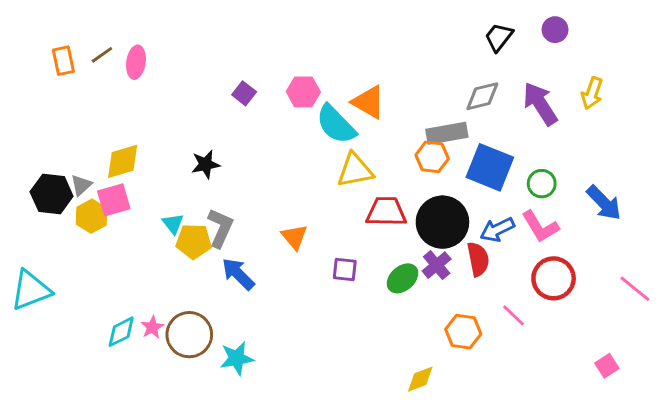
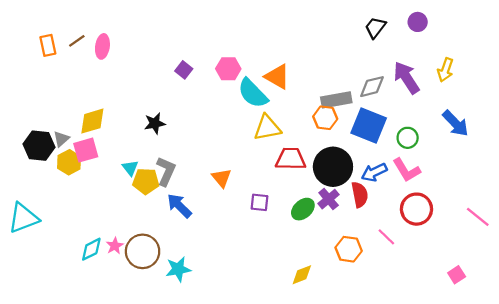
gray diamond: (482, 96) -> (372, 87), moved
blue arrow: (604, 203) -> (455, 123), moved
yellow diamond: (420, 379) -> (302, 275), moved

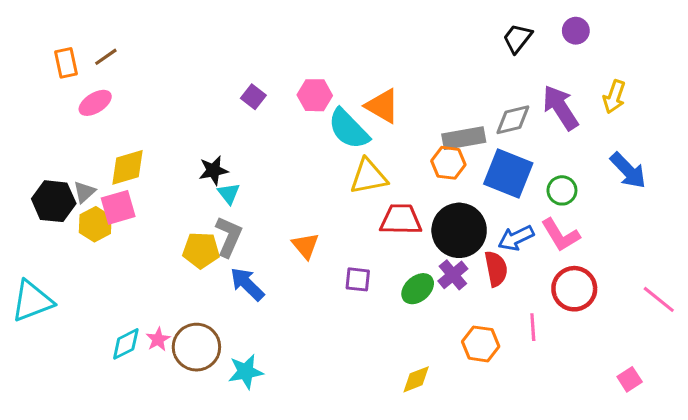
pink ellipse: (102, 46) -> (95, 103), moved, turned 50
cyan triangle: (130, 168) -> (229, 193), moved
pink line: (386, 237) -> (533, 327), turned 42

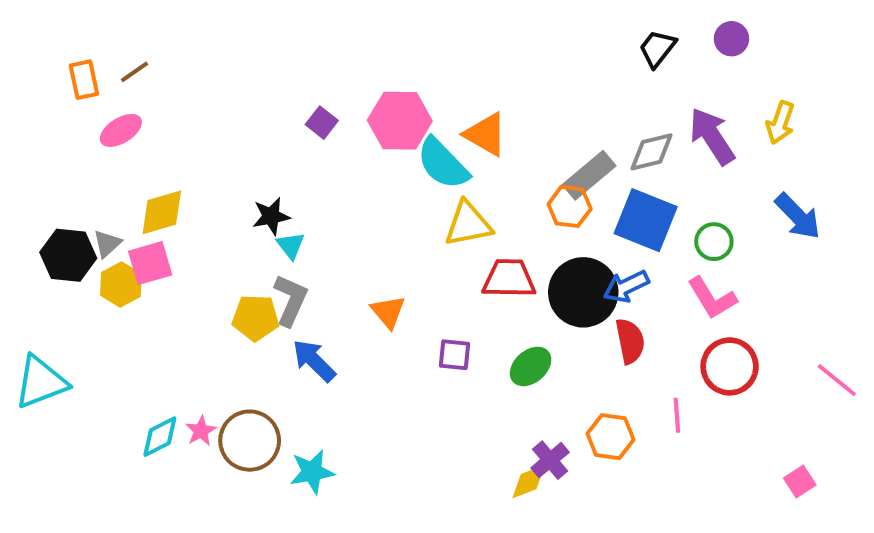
pink hexagon: (315, 95) -> (400, 121), size x1.4
gray rectangle: (464, 138) -> (589, 175), turned -30
blue arrow: (516, 238) -> (626, 286), moved
purple cross: (453, 275) -> (550, 460), moved

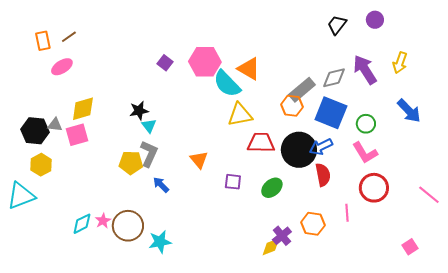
gray triangle: (107, 244) -> (55, 125), turned 49
yellow hexagon: (121, 285) -> (41, 165), moved
blue arrow: (314, 361) -> (161, 185), size x0.7

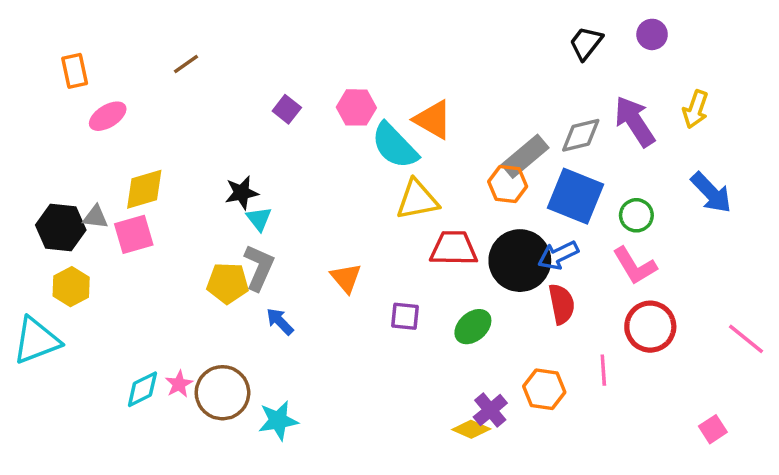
brown line: (69, 37) -> (186, 64), moved
pink hexagon: (205, 62) -> (356, 107), size x0.7
yellow diamond: (271, 247) -> (471, 429), turned 45

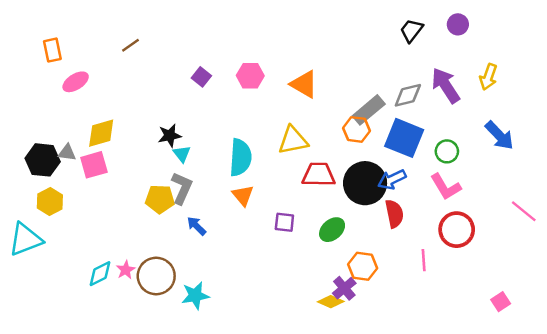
cyan semicircle: (395, 146) -> (240, 158), moved, turned -132
pink line: (746, 339) -> (524, 211), moved
orange hexagon: (544, 389) -> (363, 266), moved

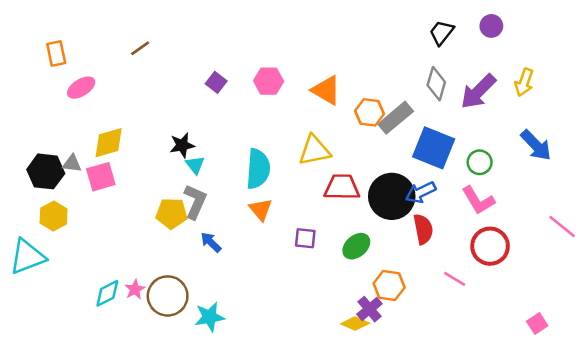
purple arrow: (446, 85) -> (478, 92), turned -102
gray diamond: (408, 95) -> (436, 84), moved, turned -60
orange hexagon: (356, 129) -> (369, 112), moved
pink line: (424, 260) -> (455, 279), turned -55

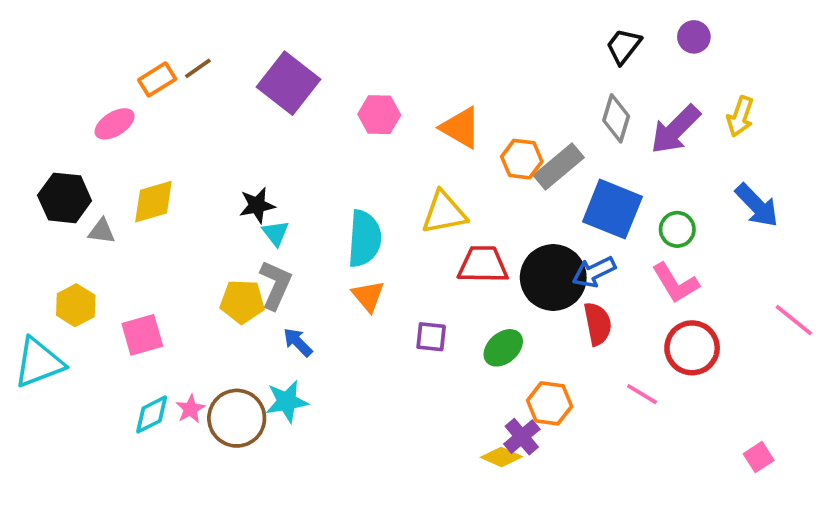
orange rectangle: (56, 53) -> (157, 79), moved, turned 70
purple square: (216, 82) -> (289, 83), moved, size x2.0
black hexagon: (46, 171) -> (65, 198), moved
pink square: (101, 177) -> (142, 335), moved
cyan star: (210, 317) -> (287, 402), moved

